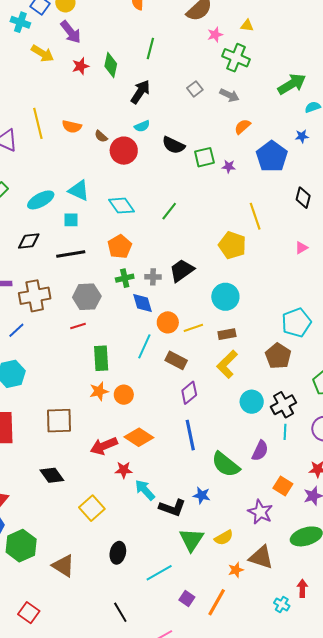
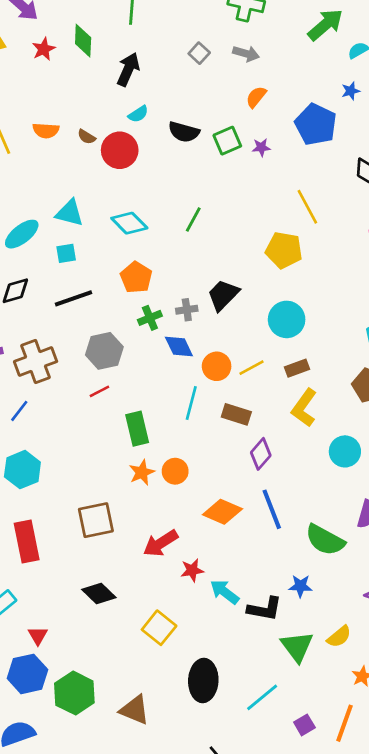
orange semicircle: (243, 127) -> (256, 97), moved
orange diamond: (139, 437) -> (222, 512), moved
black ellipse: (118, 553) -> (203, 680), size x1.4
purple square: (187, 598) -> (304, 725), turned 35

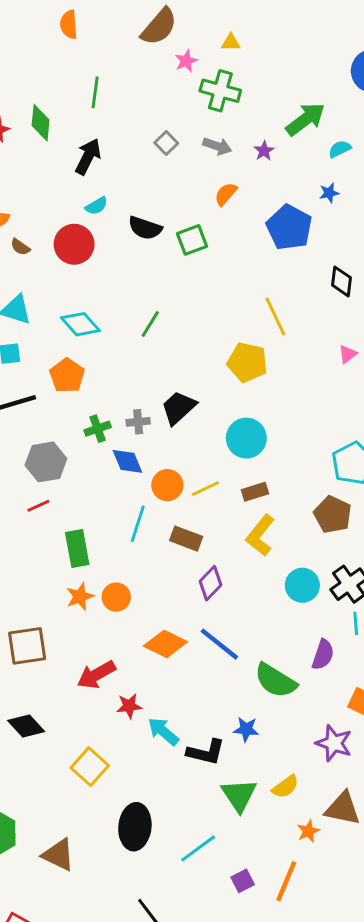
brown semicircle: (86, 137) -> (20, 247), moved
purple star: (261, 147) -> (264, 151), moved, turned -30
orange pentagon: (136, 277) -> (67, 375), moved
blue line: (272, 509) -> (219, 644), turned -33

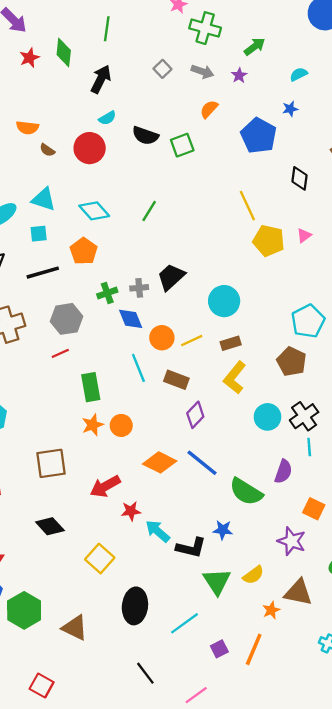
green arrow: (305, 119) -> (255, 47), moved, size x0.7
yellow pentagon: (247, 362) -> (269, 241), moved
cyan line: (138, 524) -> (138, 368), turned -40

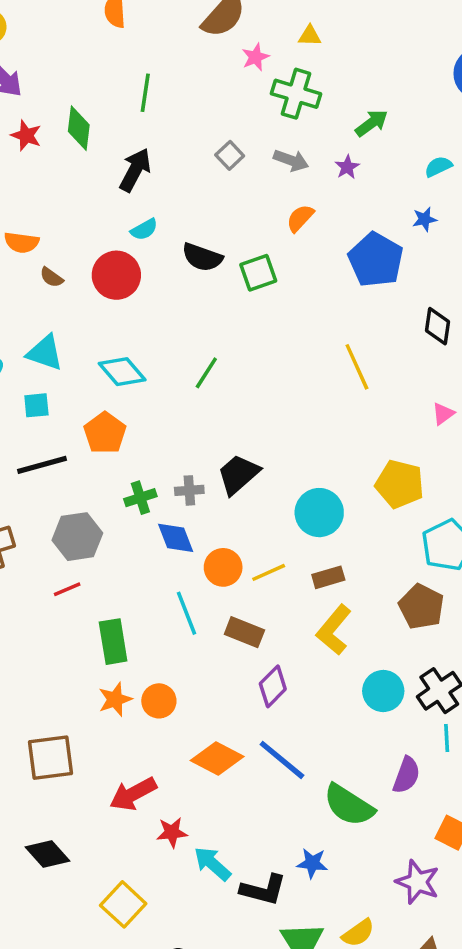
red star: (30, 58) -> (26, 135), turned -30
yellow pentagon: (269, 241) -> (400, 484), moved

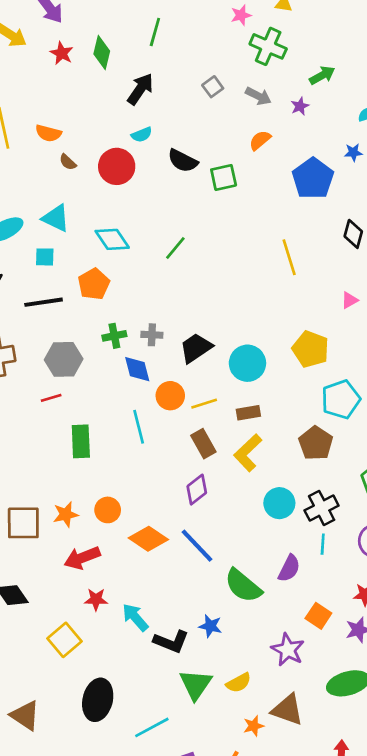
black trapezoid: (238, 474) -> (196, 348), moved
brown rectangle: (244, 632) -> (203, 444), moved, turned 32
orange star: (115, 699) -> (66, 514), moved
orange circle: (159, 701) -> (108, 510), moved
red star: (172, 832) -> (96, 599), moved

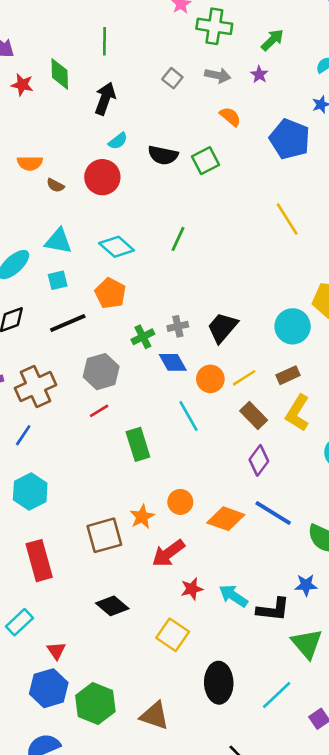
orange semicircle: (260, 140) -> (230, 117), turned 95
cyan circle: (247, 363) -> (293, 326), moved

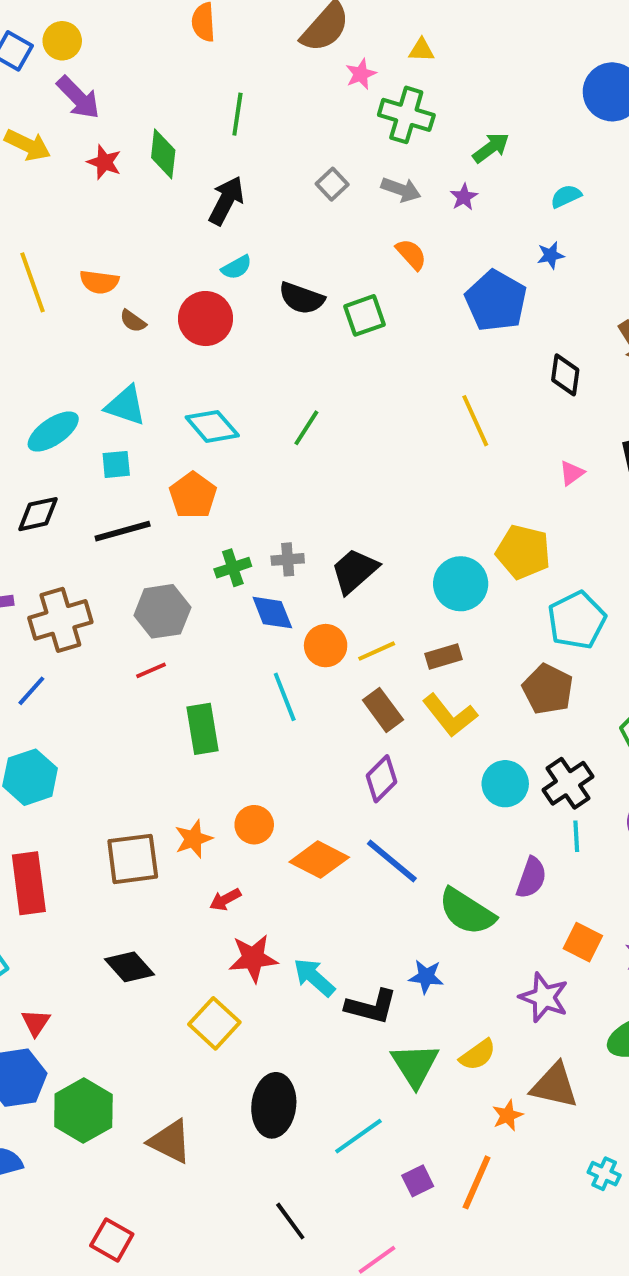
yellow L-shape: (298, 413) -> (450, 715), turned -78
red arrow: (168, 553) -> (225, 900), size x0.6
red star: (192, 589) -> (253, 958), size x1.4

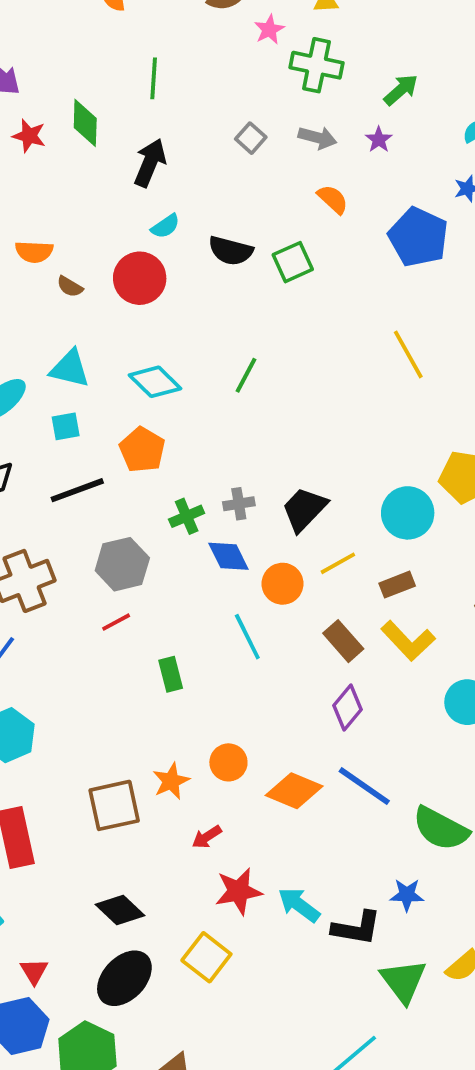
yellow line: (377, 651) -> (338, 563), moved
green rectangle: (202, 729) -> (171, 674), size x0.7
black ellipse: (274, 1105) -> (124, 978), moved, turned 42

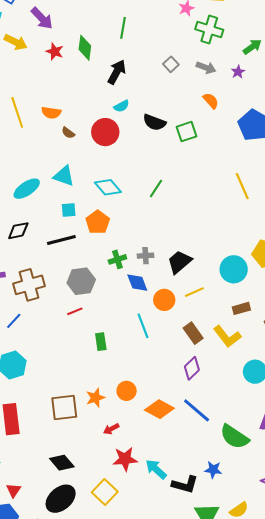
cyan square: (66, 426) -> (69, 210), moved
brown rectangle: (397, 585) -> (241, 308), moved

